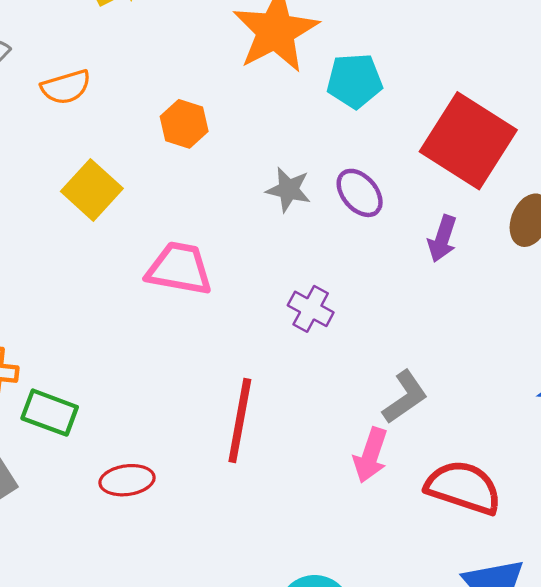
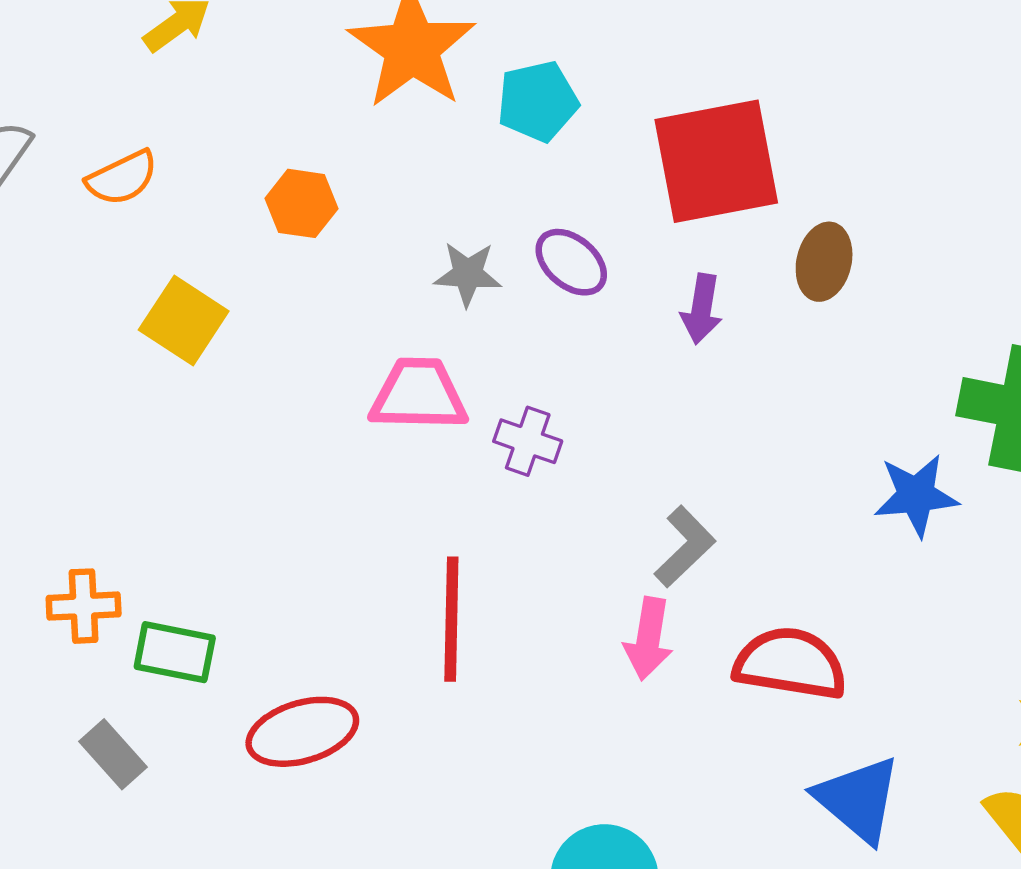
red square: (468, 141) -> (716, 161), turned -34
pink trapezoid: (179, 269) -> (419, 395), moved
red ellipse: (127, 480) -> (302, 732), size x1.4

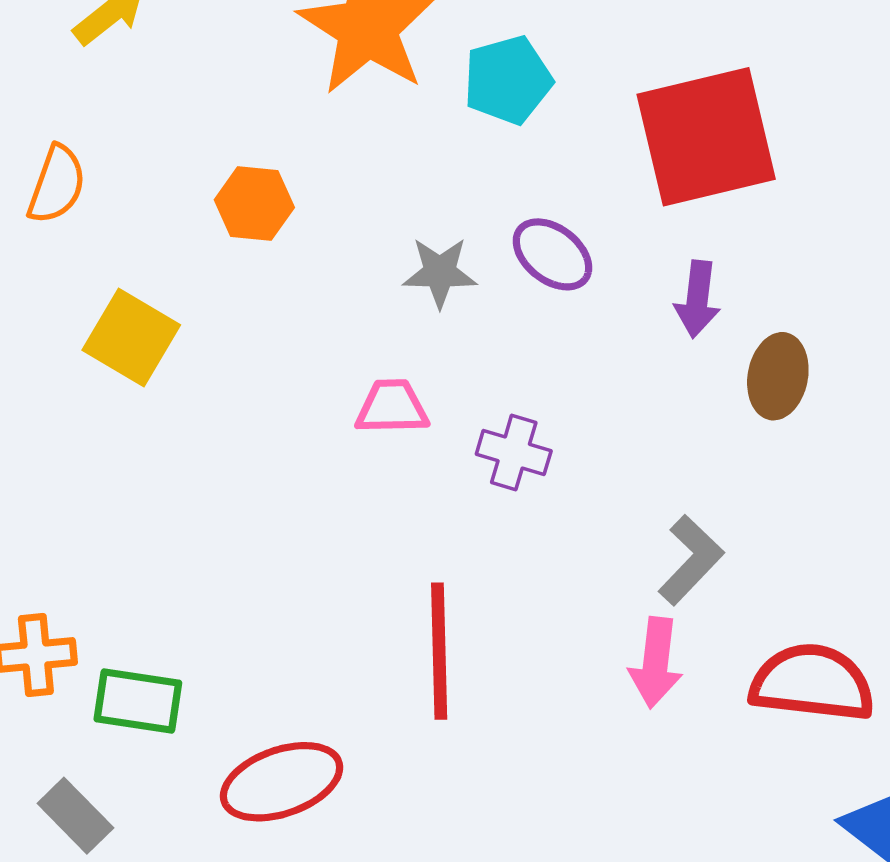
orange semicircle: (122, 178) -> (57, 184), turned -42
brown ellipse: (824, 262) -> (778, 376), moved
pink trapezoid: (419, 395) -> (392, 407), size x0.7

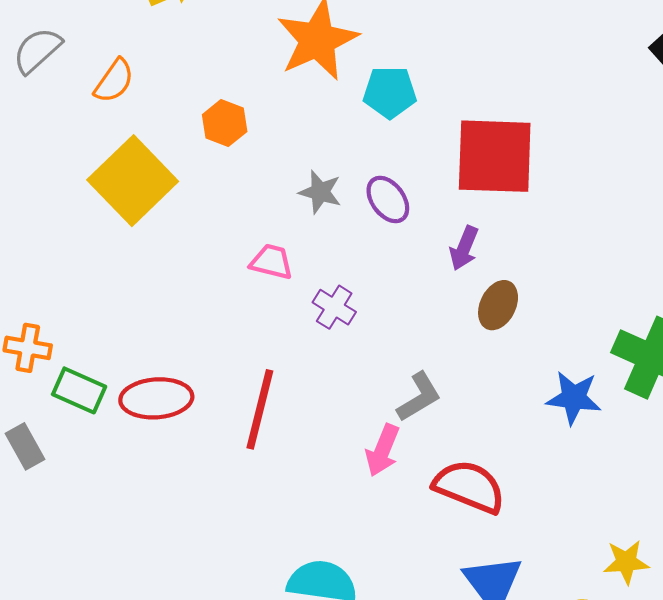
yellow square: (131, 338) -> (133, 181), size x1.5
red ellipse: (282, 782) -> (156, 398), moved

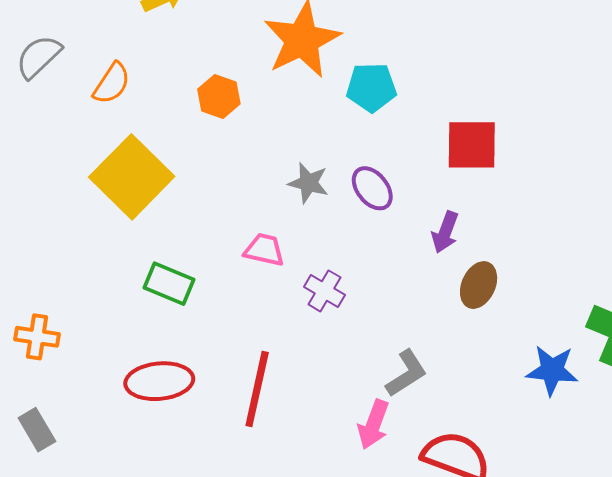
orange hexagon: (225, 123) -> (219, 97), moved
red square: (495, 156) -> (472, 145), size x0.7
green rectangle: (79, 390) -> (169, 284), moved

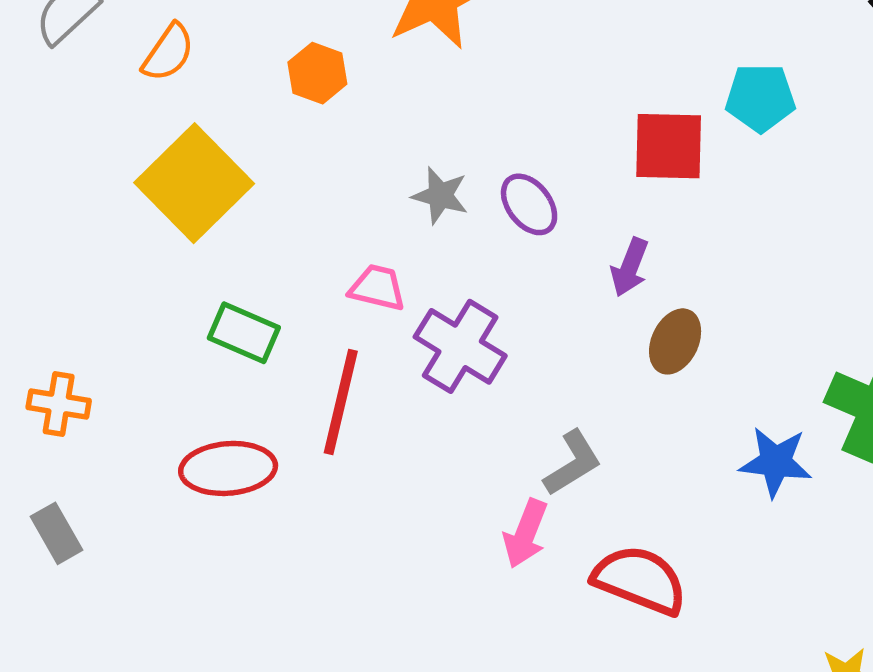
cyan pentagon: (371, 87) -> (760, 98), moved
purple cross: (324, 291) -> (460, 346), size x1.6
red line: (257, 389) -> (341, 402), moved

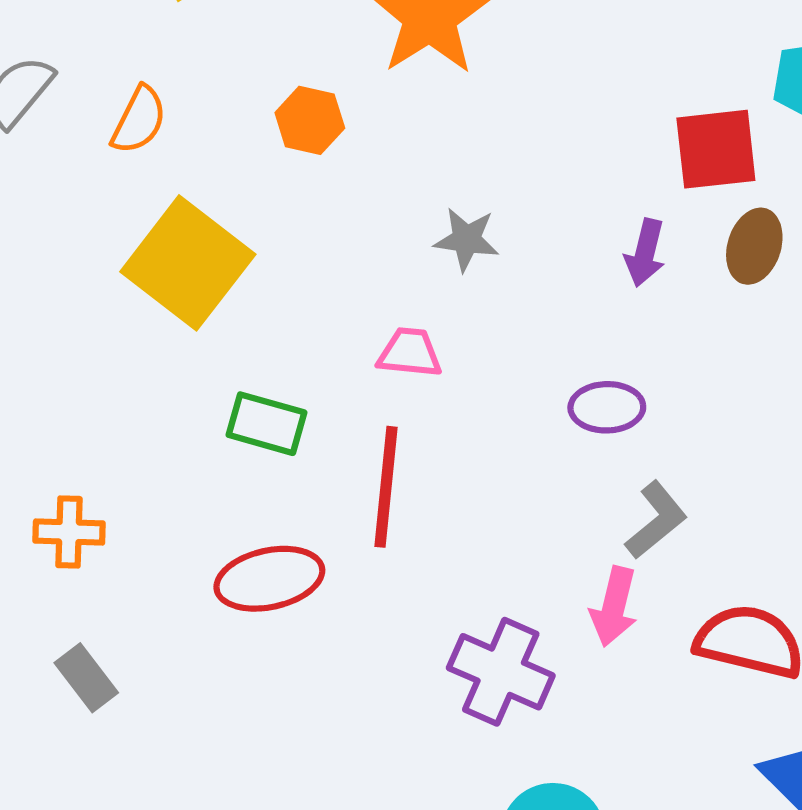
purple ellipse: (529, 204) -> (607, 407), moved, turned -46
purple arrow: (630, 267) -> (645, 253), moved
brown ellipse: (675, 341) -> (754, 246), moved
purple cross: (460, 346) -> (501, 672), moved

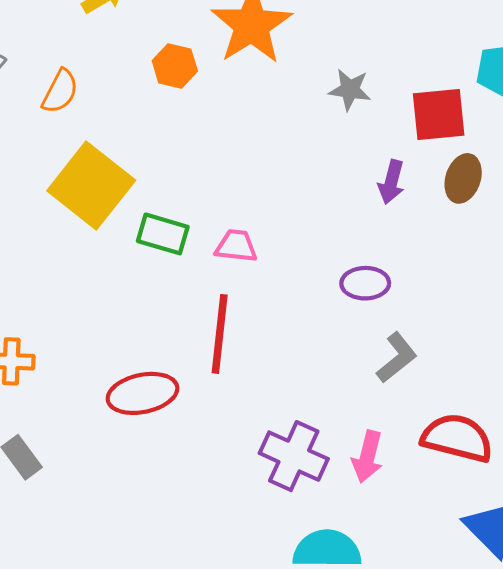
orange hexagon: (310, 120) -> (175, 66), moved
gray star: (467, 239) -> (350, 90), moved
green rectangle: (267, 424) -> (163, 234), moved
pink arrow: (614, 607) -> (367, 457), moved

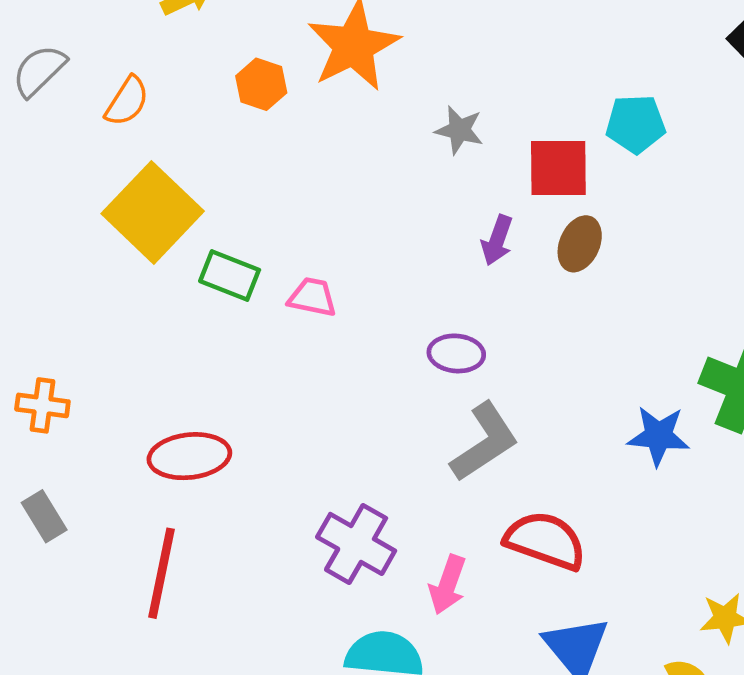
red line: (220, 334) -> (161, 573), moved
gray L-shape: (397, 358) -> (485, 442), size x1.4
pink arrow: (367, 457) -> (448, 585), moved

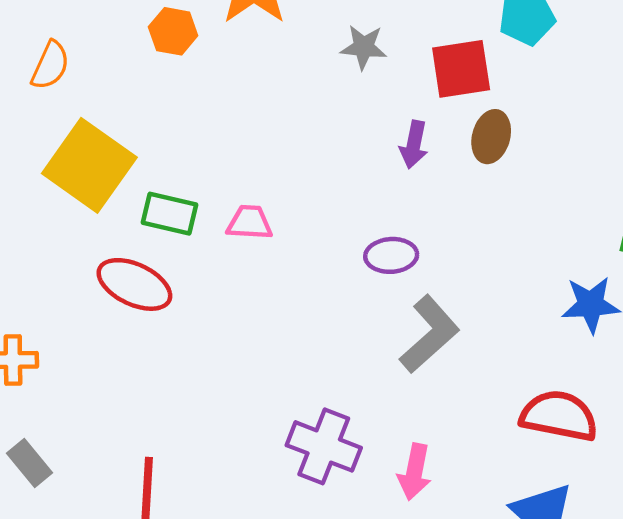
red ellipse: (189, 456) -> (134, 284), moved, turned 40
red semicircle: (545, 541) -> (559, 416), moved

